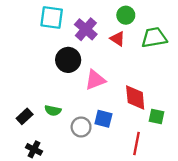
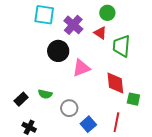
green trapezoid: (154, 38) -> (121, 46), moved, turned -75
blue square: (103, 119) -> (88, 124), moved, turned 35

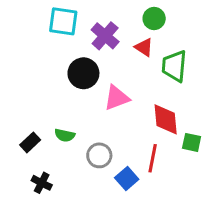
red line: (116, 122) -> (153, 158), moved

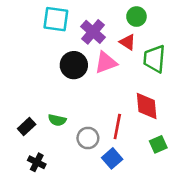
pink triangle: (117, 98) -> (106, 63), moved
green square: (192, 142) -> (158, 144), moved, turned -36
red line: (153, 158) -> (117, 127), moved

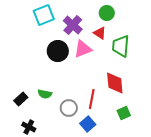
cyan square: (56, 19) -> (44, 15), turned -30

